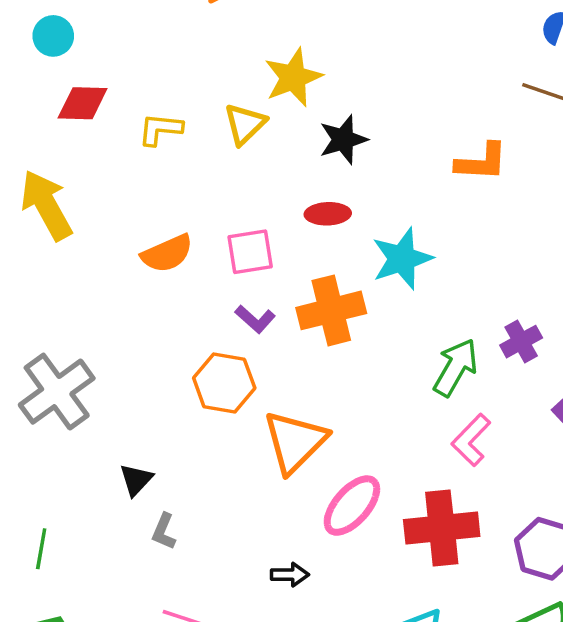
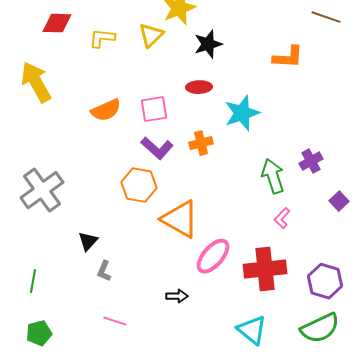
orange cross: (331, 310) -> (201, 143), size x0.6
purple L-shape: (255, 319) -> (157, 148), size x1.4
green arrow: (456, 367) -> (273, 176), turned -48
pink L-shape: (471, 440) -> (282, 218), size x0.7
orange triangle: (295, 442) -> (180, 219), turned -45

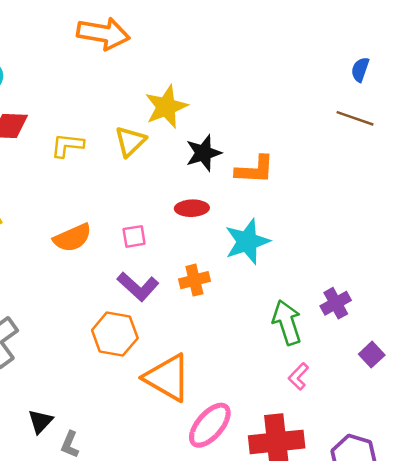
orange L-shape: (288, 57) -> (255, 170), moved
pink square: (154, 109) -> (134, 236), size x0.7
black triangle: (88, 241) -> (40, 421), moved

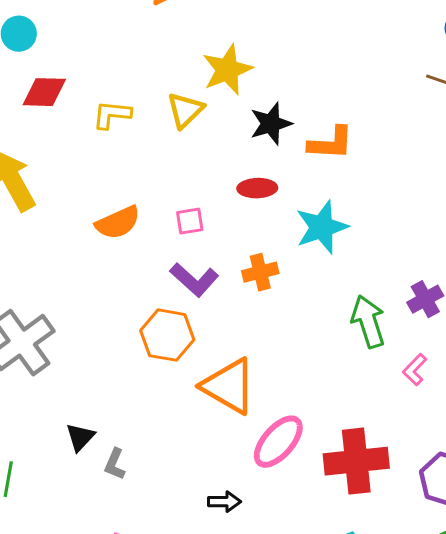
pink L-shape: (298, 376) -> (415, 370), moved

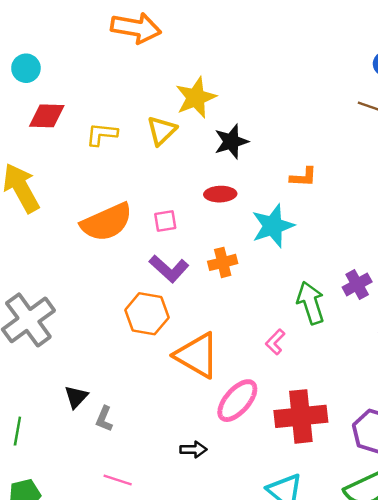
orange L-shape: (331, 143) -> (303, 177), moved, size x0.7
orange semicircle: (118, 223) -> (107, 222), size x1.4
pink L-shape: (415, 370) -> (275, 342), moved

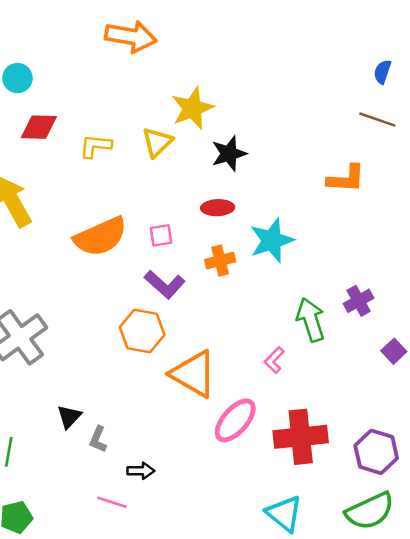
orange L-shape: (303, 177) -> (346, 179), moved, size x1.4
orange cross: (223, 262) -> (220, 261), moved
black arrow: (193, 449) -> (141, 471), moved

